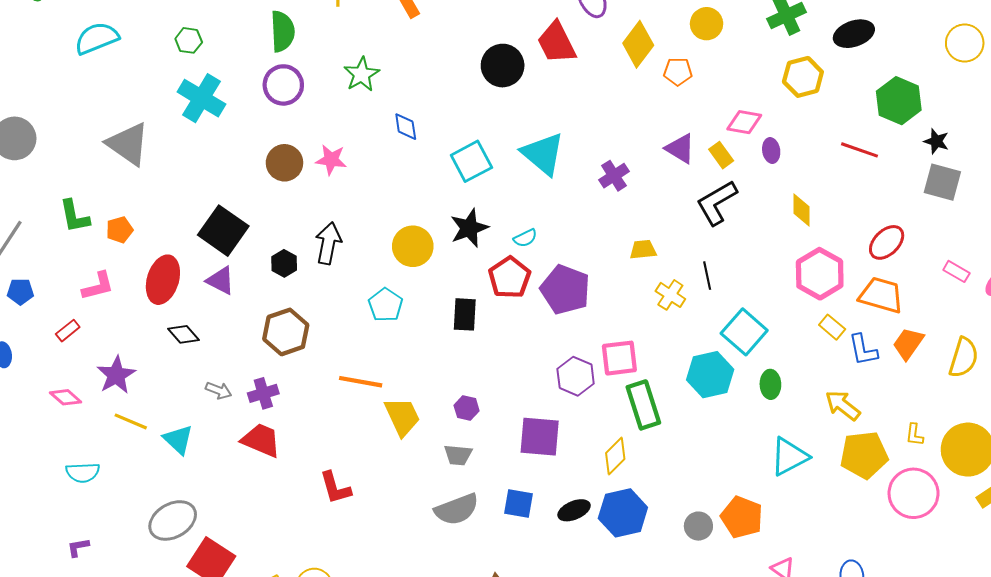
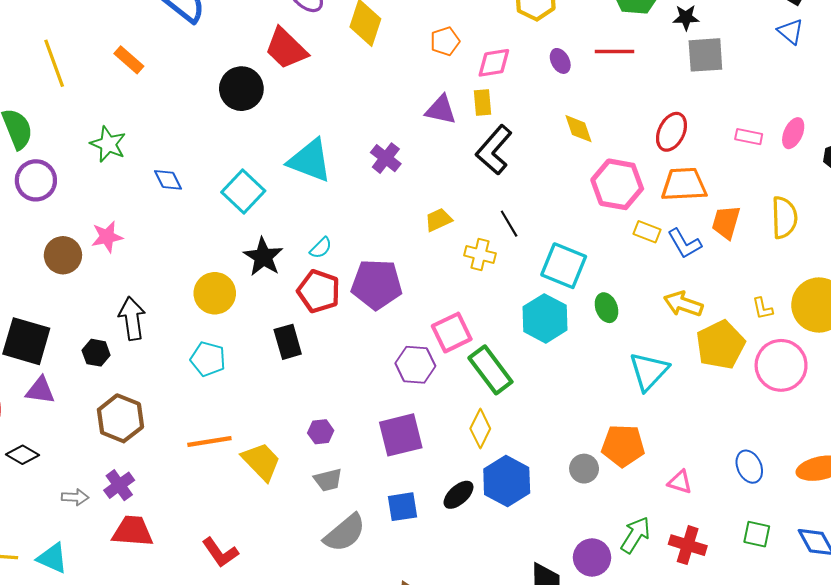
orange pentagon: (678, 72) -> (445, 41), moved
purple ellipse: (771, 151) -> (560, 61), moved
yellow rectangle: (721, 155) -> (483, 102), turned 50

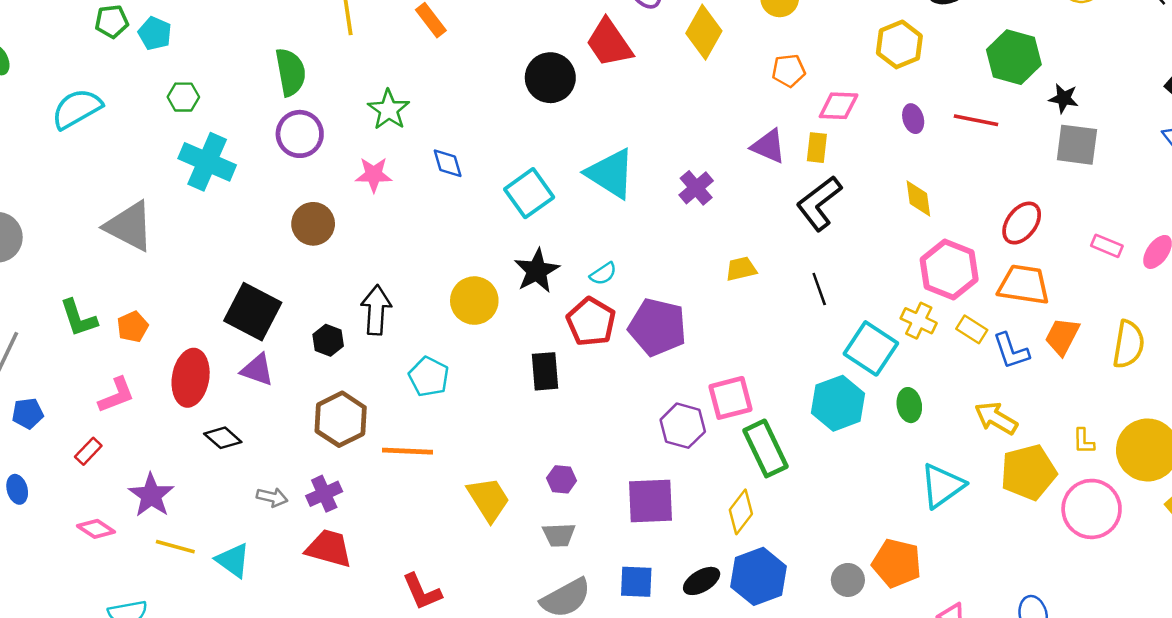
pink star: (107, 237) -> (374, 175), moved
yellow cross: (480, 254) -> (919, 321), moved
cyan pentagon: (208, 359) -> (429, 377), moved
orange line: (209, 441) -> (407, 451), moved

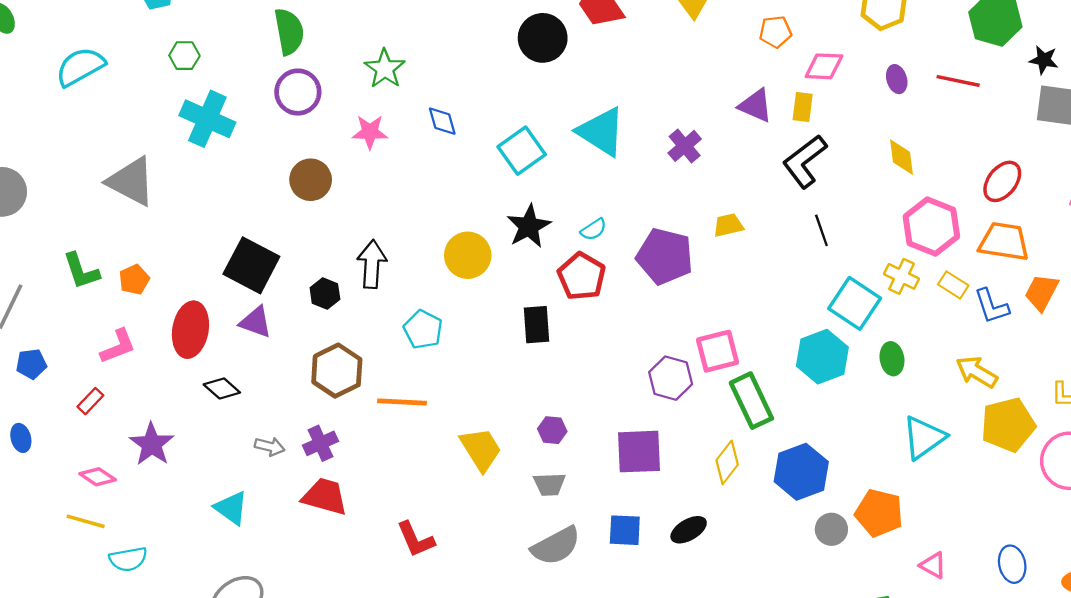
black line: (819, 289) -> (821, 230), moved
purple pentagon: (657, 327) -> (665, 256), moved
yellow line: (175, 547) -> (86, 521), moved
blue hexagon: (758, 576) -> (801, 472), moved

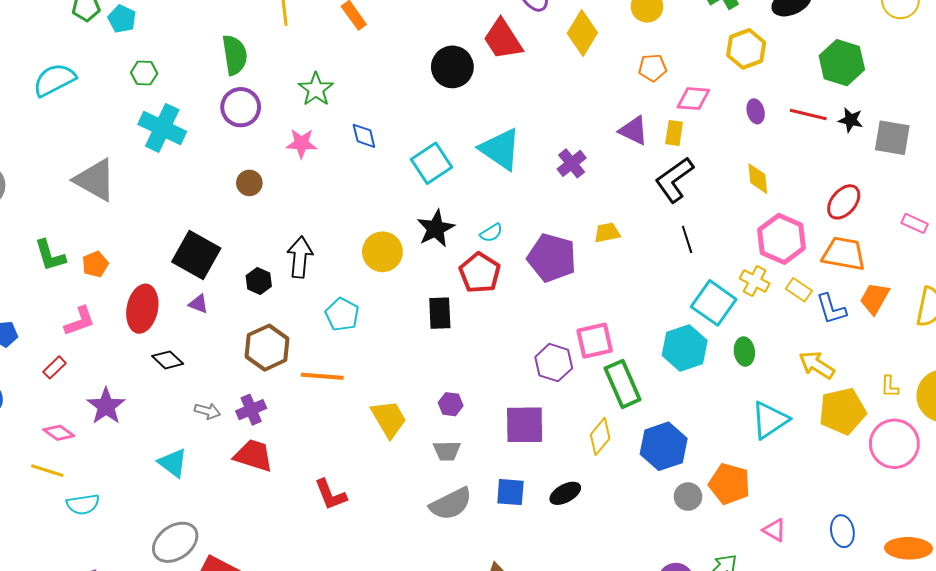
black star: (1044, 60) -> (851, 120), moved
brown circle: (311, 180) -> (249, 183), size x0.7
purple triangle: (256, 322) -> (198, 304), size x0.7

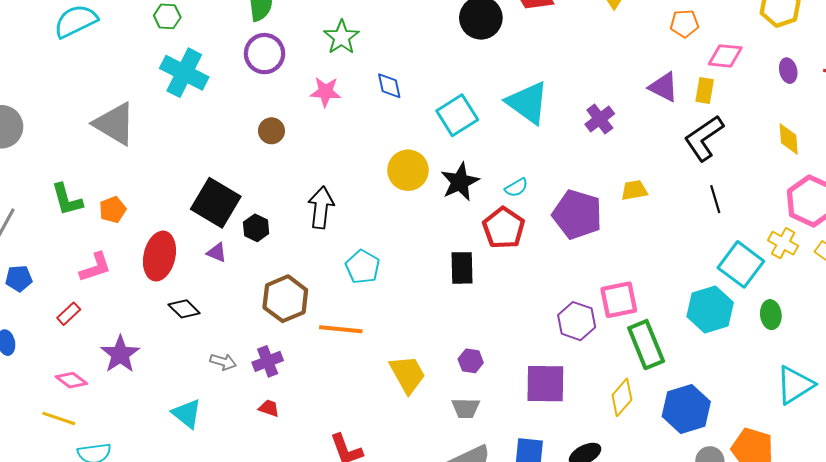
yellow circle: (382, 252) -> (408, 170), moved
black hexagon: (259, 281) -> (256, 228), moved
red trapezoid: (253, 455) -> (269, 408), size x0.5

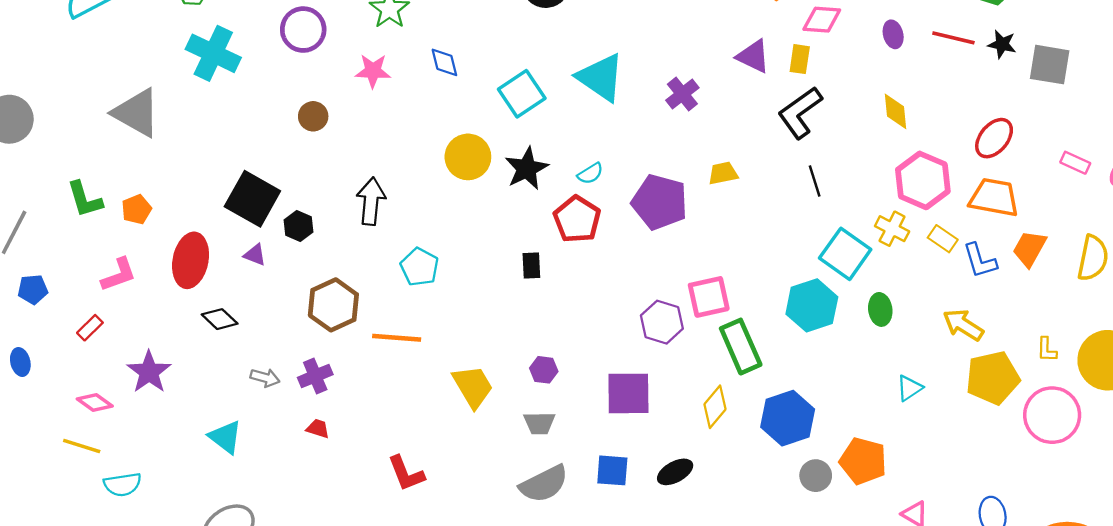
black rectangle: (462, 268) -> (531, 265), size x0.7
cyan triangle: (795, 385) -> (909, 388), size x0.6

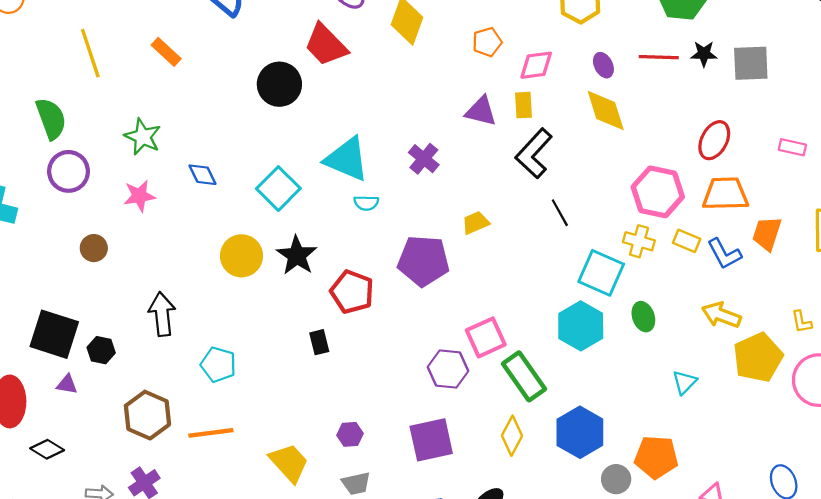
yellow diamond: (896, 111) -> (606, 110), moved, size x1.4
cyan semicircle: (590, 173) -> (366, 203), moved, turned 45

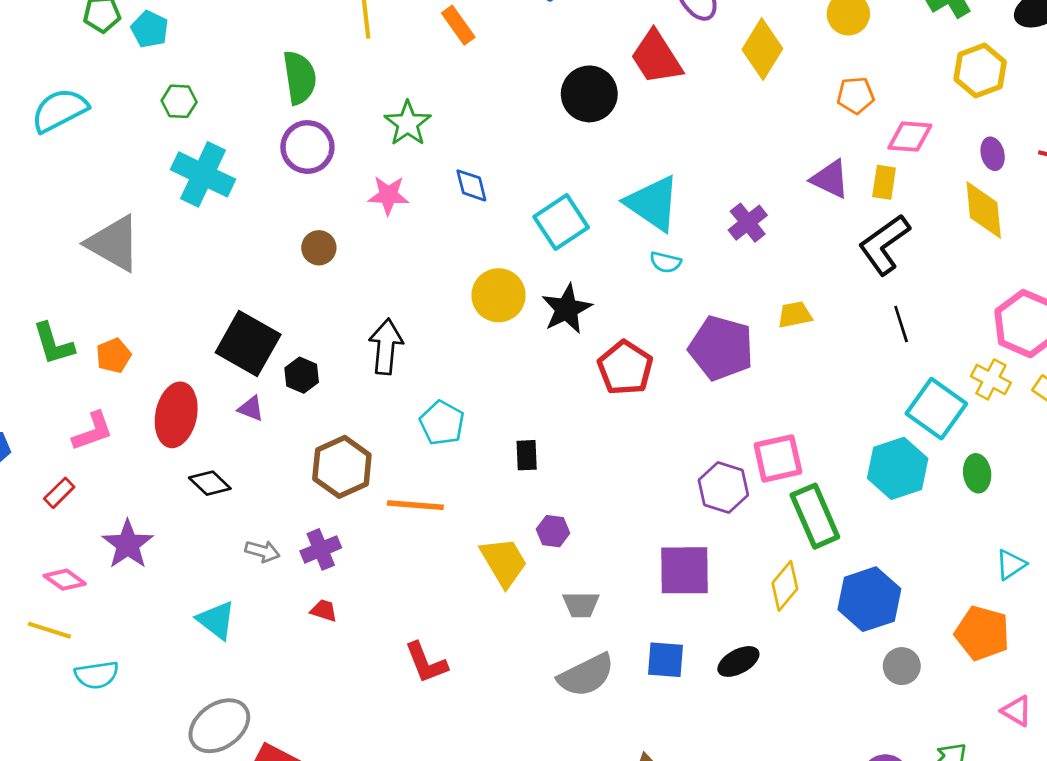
black rectangle: (319, 342) -> (527, 455), moved
purple hexagon: (350, 434) -> (553, 531), moved
orange pentagon: (656, 457) -> (982, 633), moved

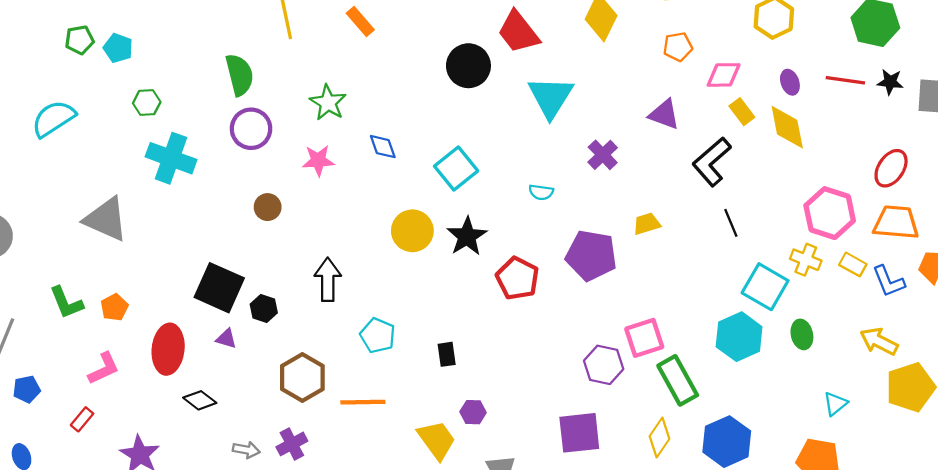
yellow rectangle: (884, 182) -> (742, 112), moved, turned -40
cyan triangle: (653, 203) -> (551, 97), moved, turned 33

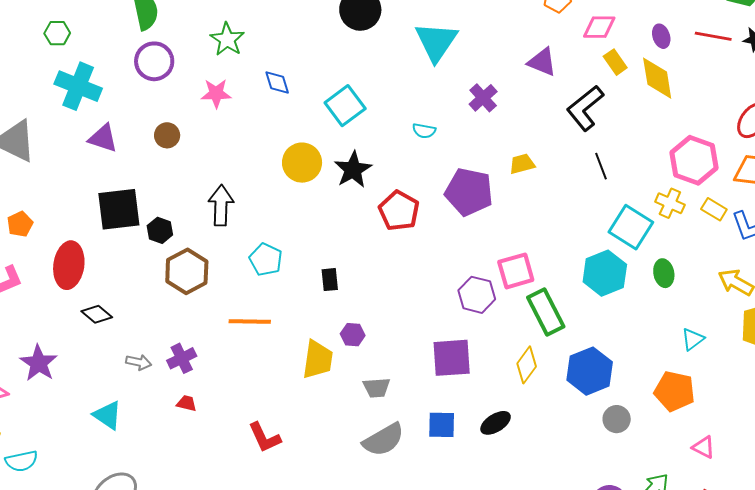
black square: (219, 288) -> (119, 209), turned -33
purple triangle: (226, 339) -> (103, 138), moved, size x1.5
brown hexagon: (302, 377) -> (187, 271), moved
yellow trapezoid: (437, 440) -> (318, 360), turned 42

